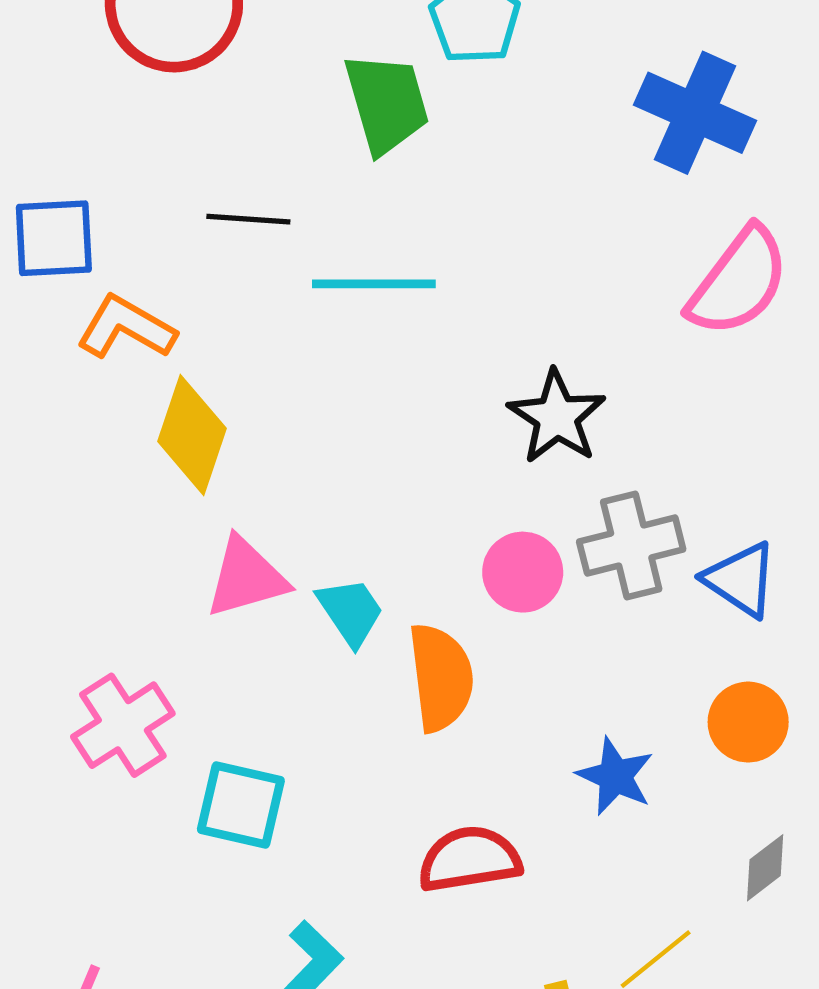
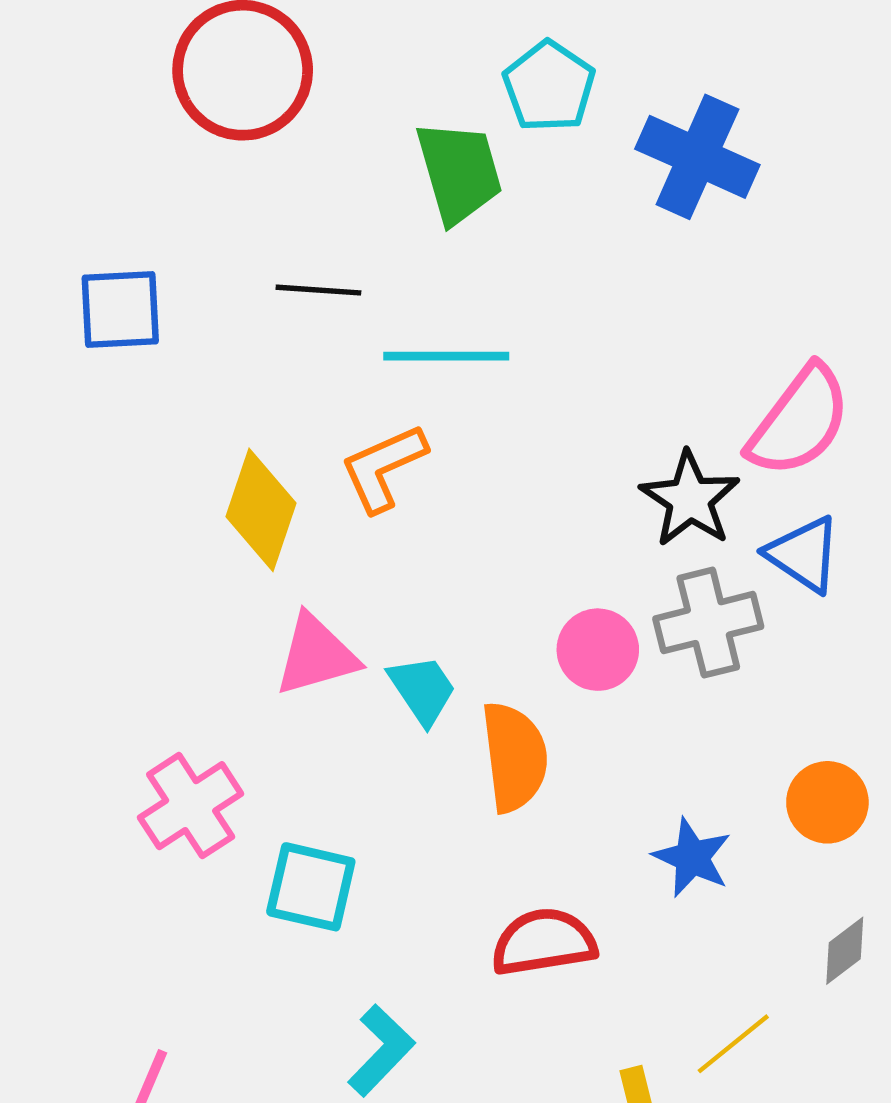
blue cross: (695, 113) -> (697, 157), moved
pink semicircle: (739, 282) -> (799, 421), moved
orange L-shape: (126, 328) -> (383, 468), moved, turned -54
black star: (557, 417) -> (690, 499), moved
blue triangle: (741, 580) -> (804, 554), moved

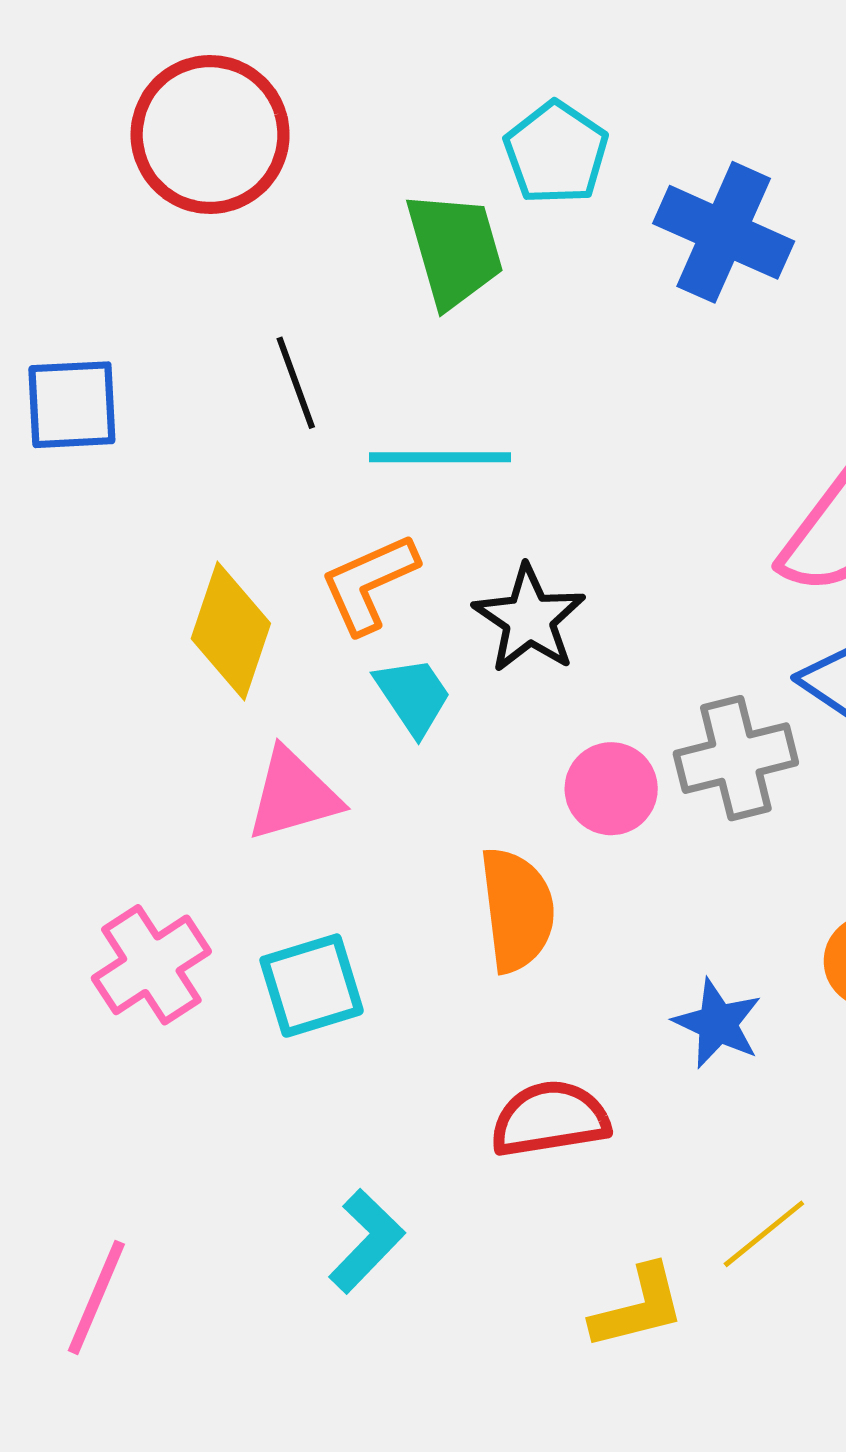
black line: (318, 290) -> (296, 383), turned 66
black star: (690, 499) -> (529, 619), moved
cyan trapezoid: (422, 690) -> (413, 696), moved
cyan square: (311, 887) -> (312, 986), moved, turned -30

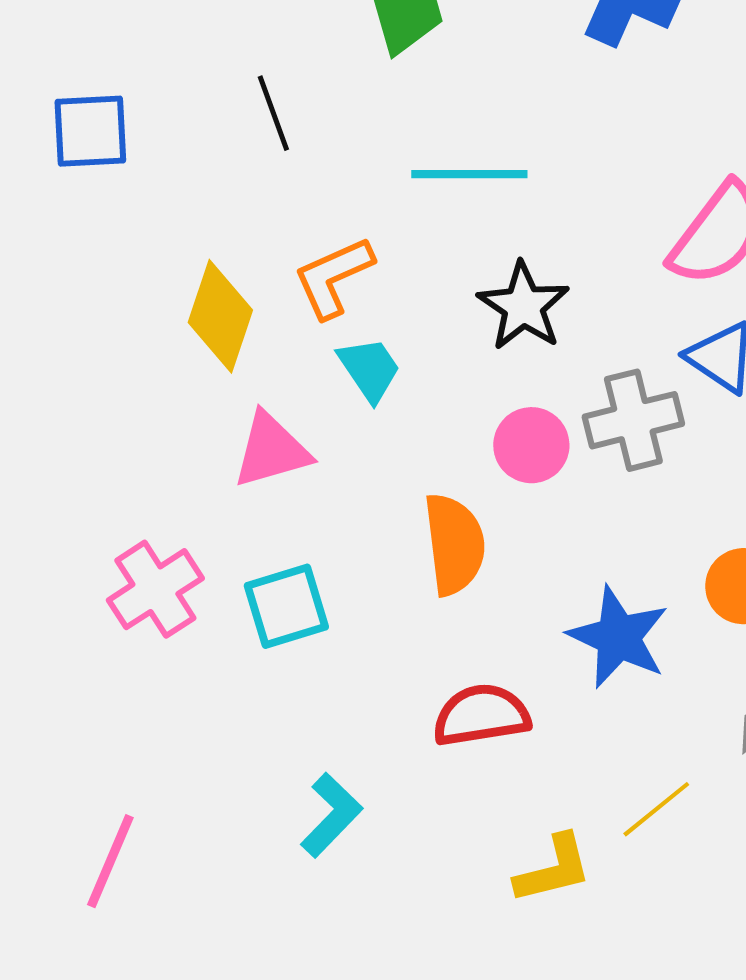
cyan line: (440, 457) -> (469, 174), moved
black star: (529, 619) -> (523, 306), moved
blue star: (718, 1023) -> (618, 637), size x1.4

